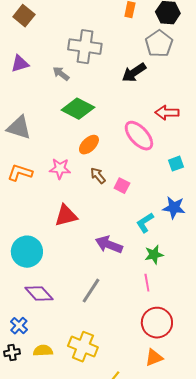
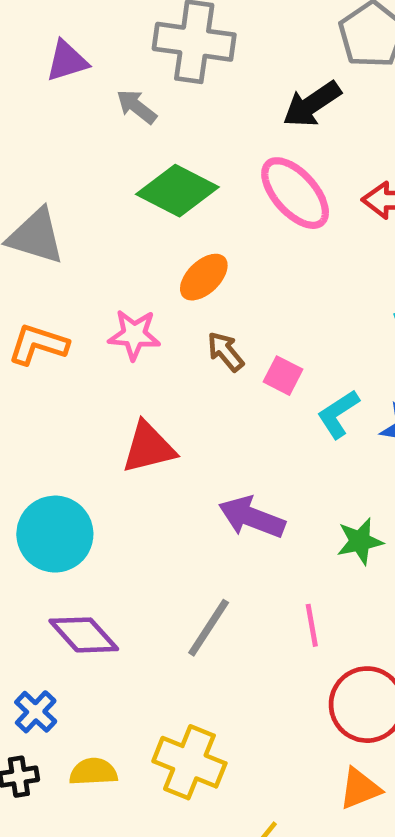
purple triangle: (20, 64) -> (67, 61), moved
pink ellipse: (139, 136) -> (295, 193), moved
cyan L-shape: (145, 223) -> (338, 414), moved
pink line: (147, 283) -> (312, 625), moved

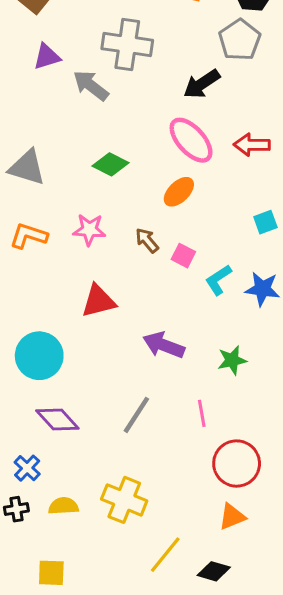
gray arrow: (137, 107) -> (91, 85), size x1.4
green diamond: (177, 191) -> (111, 164), moved, size x0.7
orange ellipse: (204, 277) -> (179, 192), moved

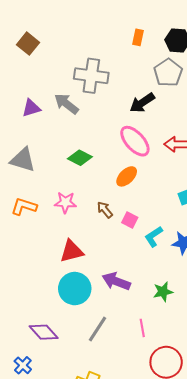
purple triangle: (47, 57) -> (31, 108), moved
cyan circle: (39, 356) -> (75, 289), moved

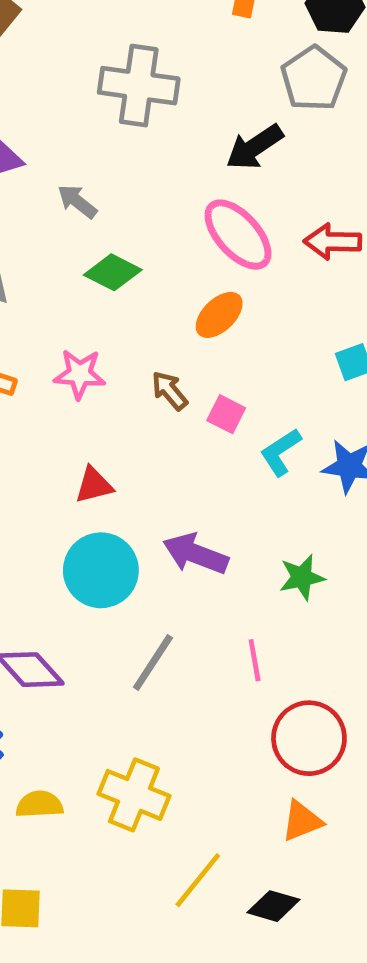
gray arrow: (66, 104) -> (77, 201), moved, size x0.7
red triangle: (72, 251) -> (94, 485), size x0.7

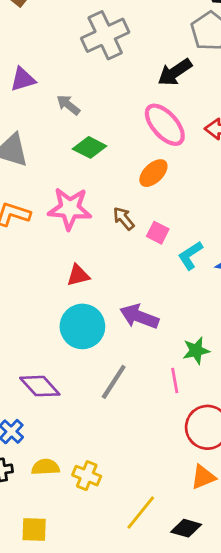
gray cross: (139, 86) -> (105, 35), turned -33
pink star: (80, 374) -> (70, 209), size x1.4
green star: (302, 577) -> (196, 351), moved
yellow cross: (134, 795) -> (87, 476), moved, size x0.7

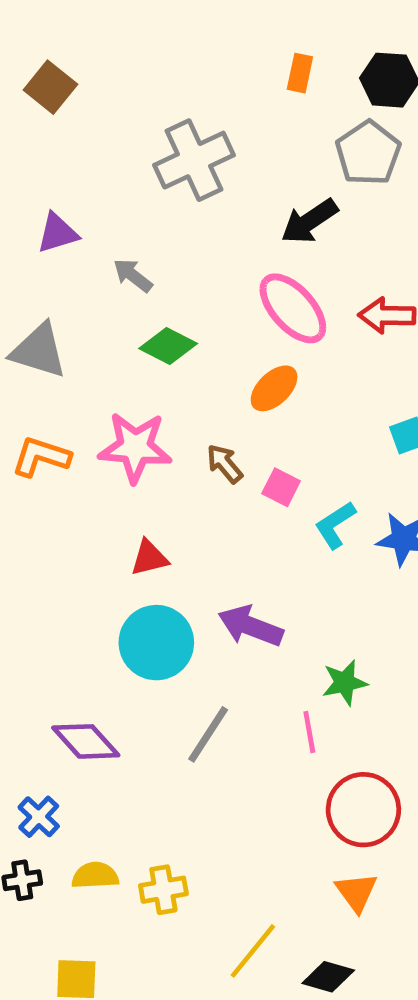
yellow cross: (87, 476) -> (163, 890), turned -32
orange triangle: (203, 477) -> (356, 892), turned -44

